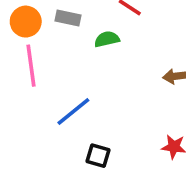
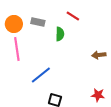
green semicircle: (107, 39) -> (60, 34), turned 104

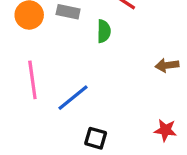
pink line: (17, 49) -> (32, 80), moved

